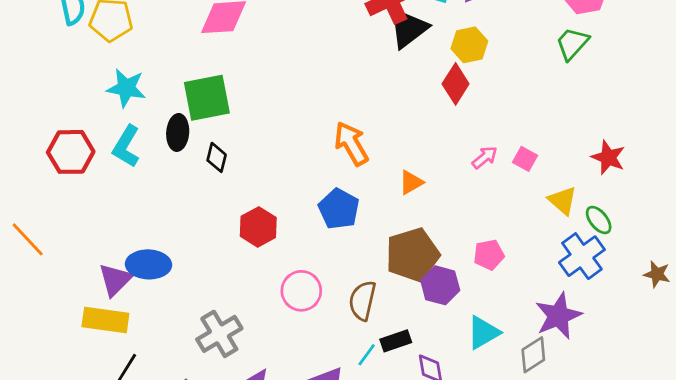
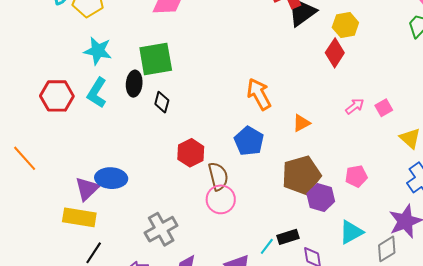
pink square: (525, 159) -> (384, 108), turned 30
brown semicircle: (362, 301) -> (218, 176), moved, turned 152

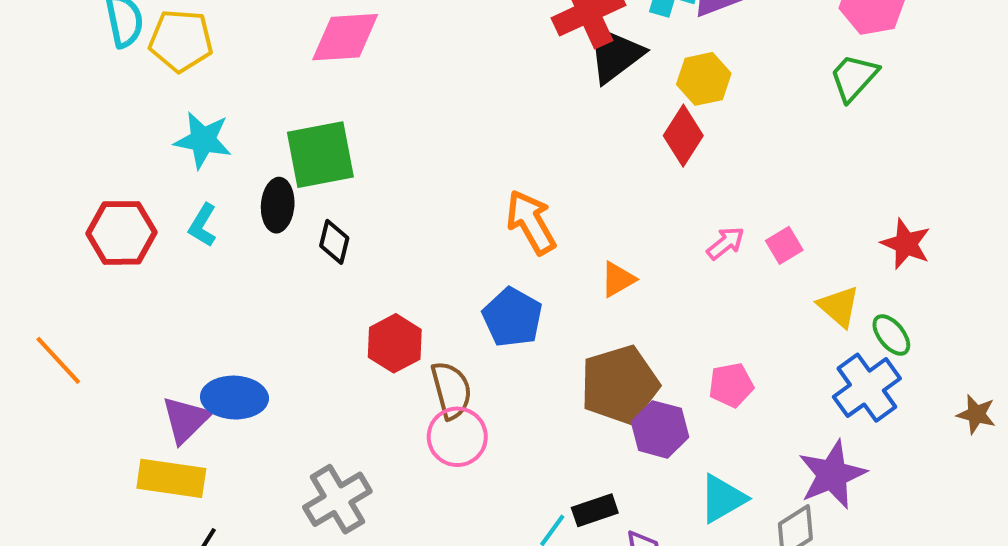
cyan L-shape: (97, 93) -> (203, 225), size x0.7

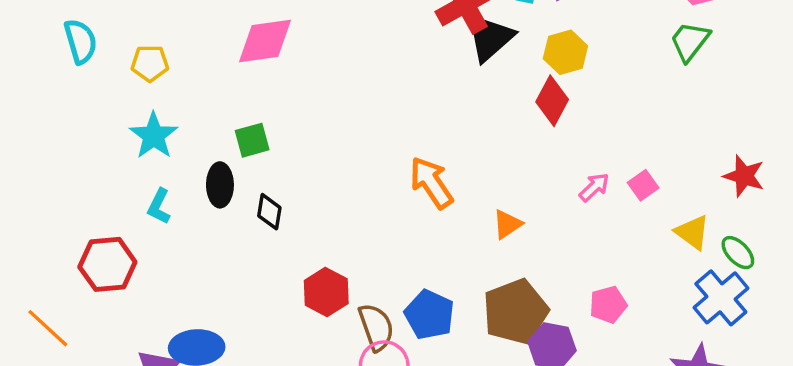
yellow pentagon: (181, 41) -> (150, 63), moved, size x0.7
cyan star: (203, 140) -> (154, 136), turned 30
green square: (320, 155) -> (252, 140), size x0.6
red hexagon: (121, 233) -> (107, 264), moved
blue pentagon: (512, 317) -> (429, 315), moved

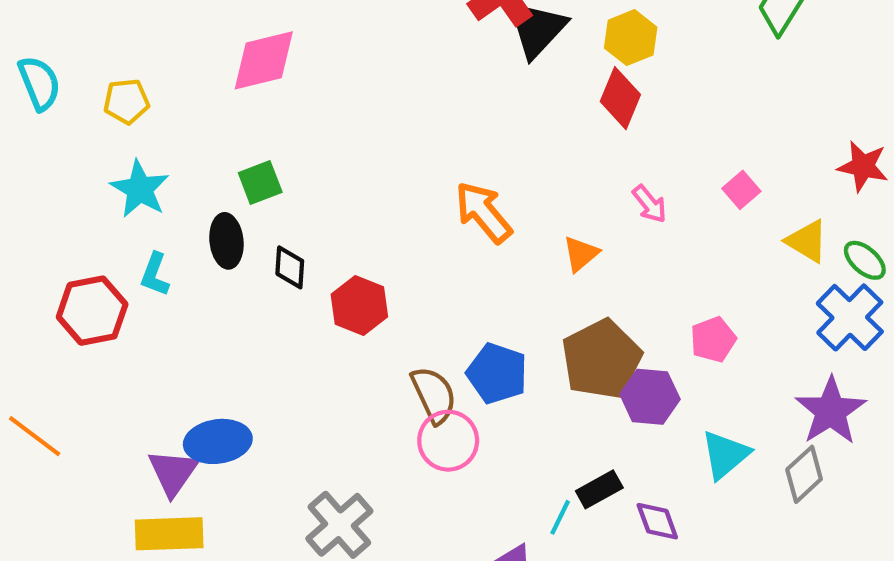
pink arrow: (594, 187) -> (650, 204), moved, turned 100
red hexagon: (107, 264) -> (92, 311), moved
red hexagon: (326, 292) -> (359, 305), moved

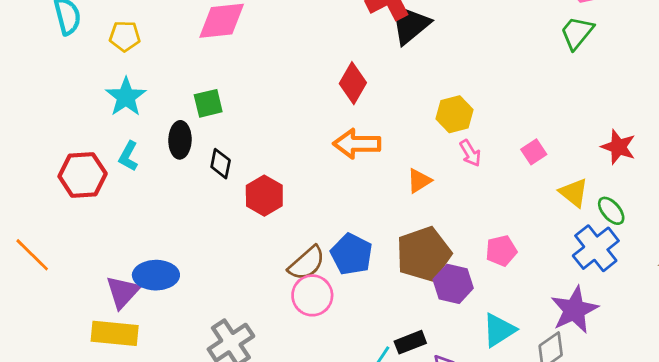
yellow hexagon: (631, 38) -> (455, 114), moved
red diamond: (620, 98) -> (353, 83), moved
orange arrow: (483, 212) -> (357, 144), turned -57
brown semicircle: (434, 395) -> (307, 263), turned 66

